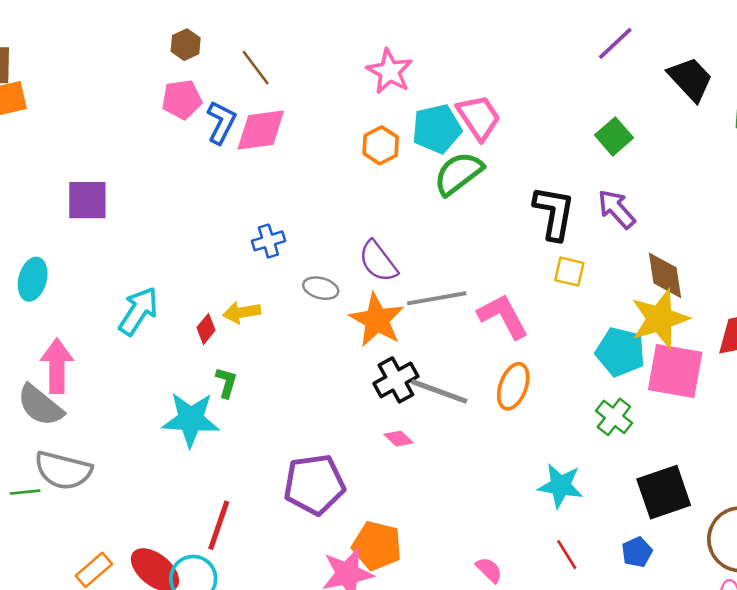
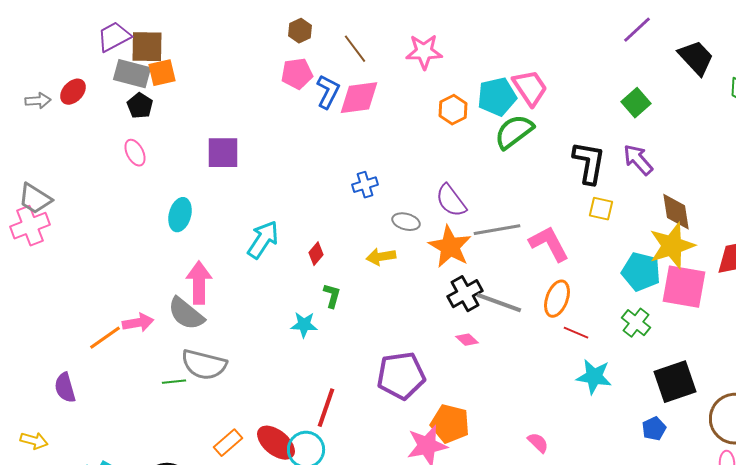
pink star: (390, 71) -> (424, 52), moved, turned -30
yellow arrow: (242, 312) -> (381, 257), moved
cyan star: (191, 419) -> (304, 325), size x0.6
red line: (567, 555) -> (576, 333), moved, turned -35

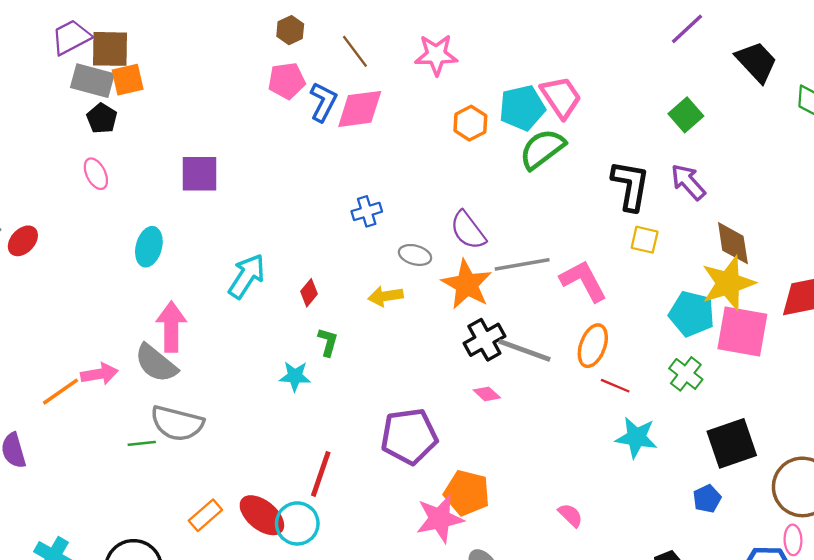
red ellipse: (73, 92) -> (23, 241), moved

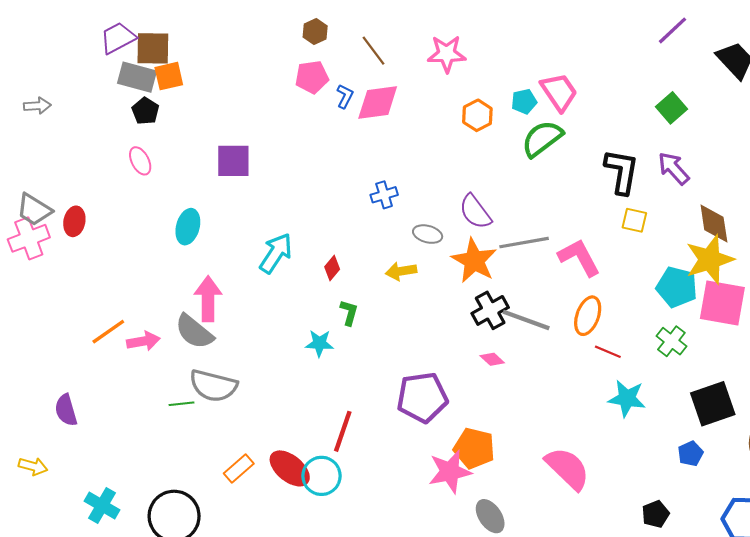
blue L-shape: (323, 102) -> (345, 96), size x0.7
cyan pentagon: (522, 108) -> (524, 102), size x0.6
red ellipse: (23, 241) -> (74, 221), turned -32
orange line: (61, 392) -> (108, 332), moved
pink semicircle: (570, 515) -> (568, 468), size x2.0

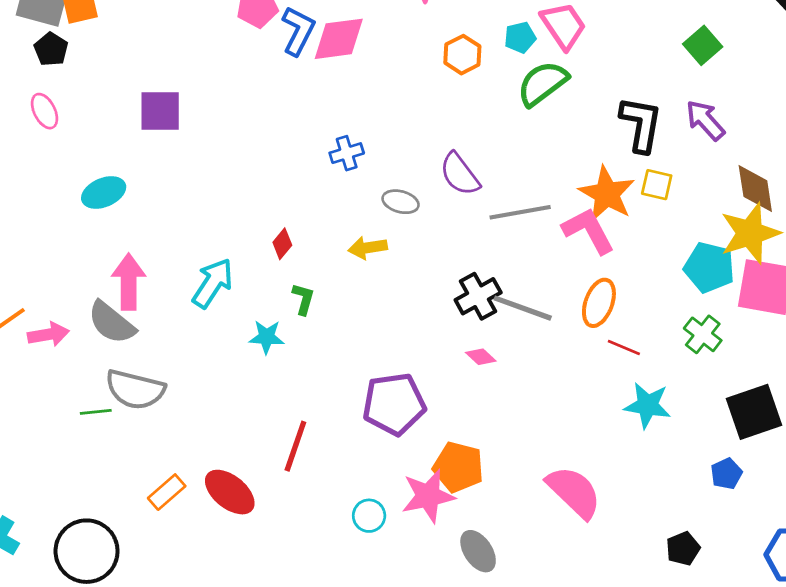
blue L-shape: (345, 96) -> (298, 31), size x1.6
cyan ellipse: (188, 227) -> (104, 192), turned 52
cyan arrow: (276, 253) -> (213, 283), moved
orange star: (474, 261) -> (607, 194), moved
cyan circle: (321, 476) -> (369, 516), moved, size x0.7

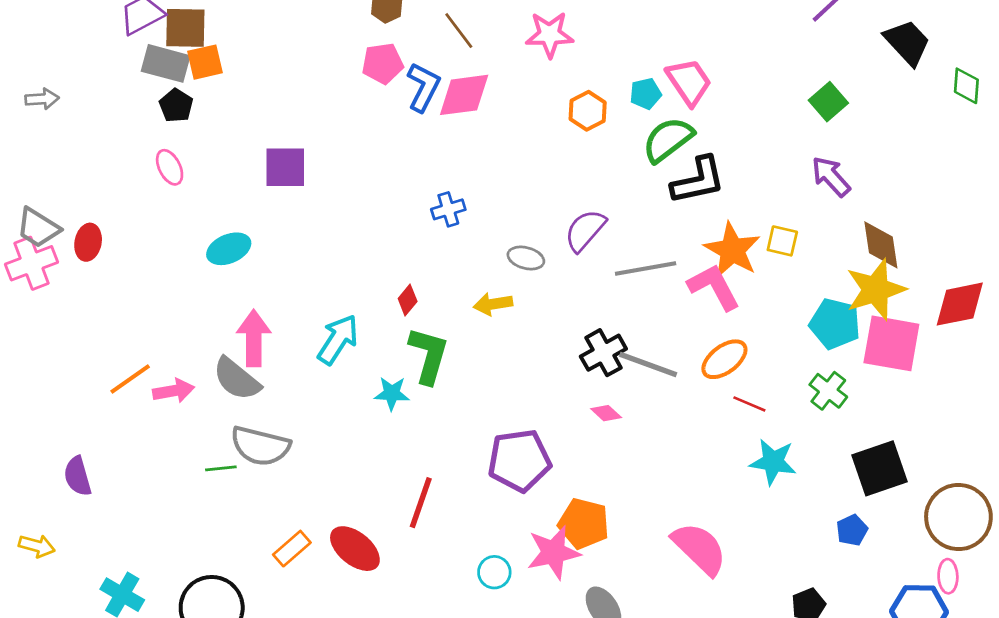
black L-shape: (641, 124) -> (698, 180), moved, turned 68
blue cross: (347, 153) -> (448, 209), moved
purple semicircle: (460, 174) -> (585, 230), turned 78
green L-shape: (303, 299) -> (429, 355), size x1.8
orange ellipse: (599, 303) -> (724, 359), turned 33

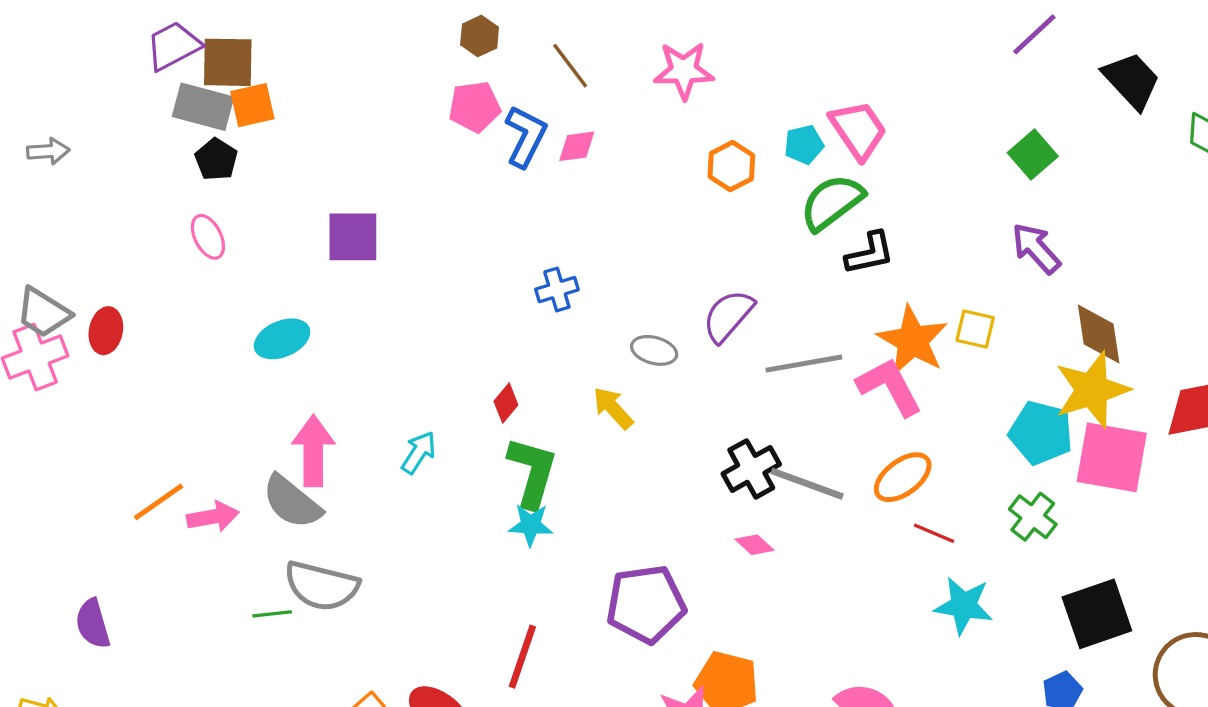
pink diamond: (464, 95) -> (577, 146), size x0.6
black L-shape: (698, 180) -> (870, 253), size x0.7
yellow arrow: (493, 304) -> (613, 408), turned 57
cyan arrow: (338, 340) -> (419, 452), size x0.7
cyan star: (392, 393) -> (531, 525), moved

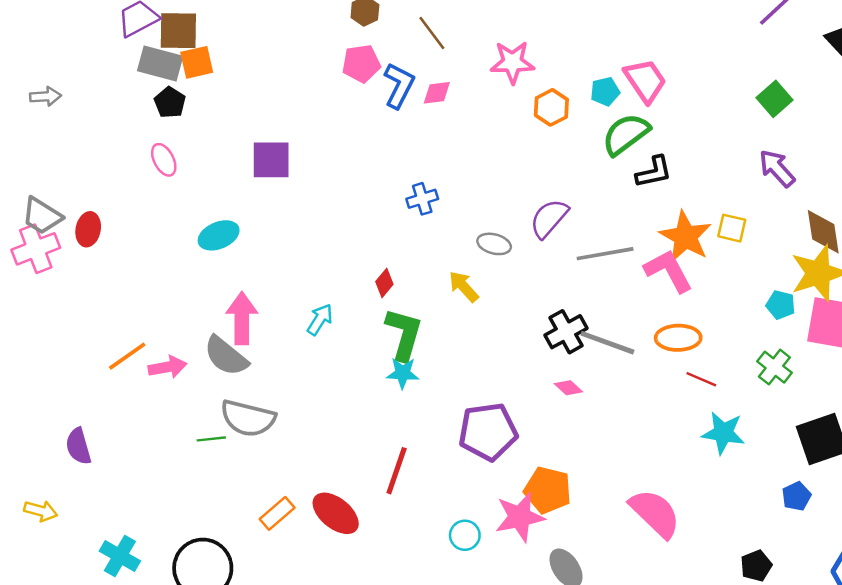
pink star: (684, 71) -> (512, 62), moved
cyan pentagon: (1041, 433) -> (781, 305), size x0.6
orange ellipse: (903, 477) -> (678, 338), turned 36

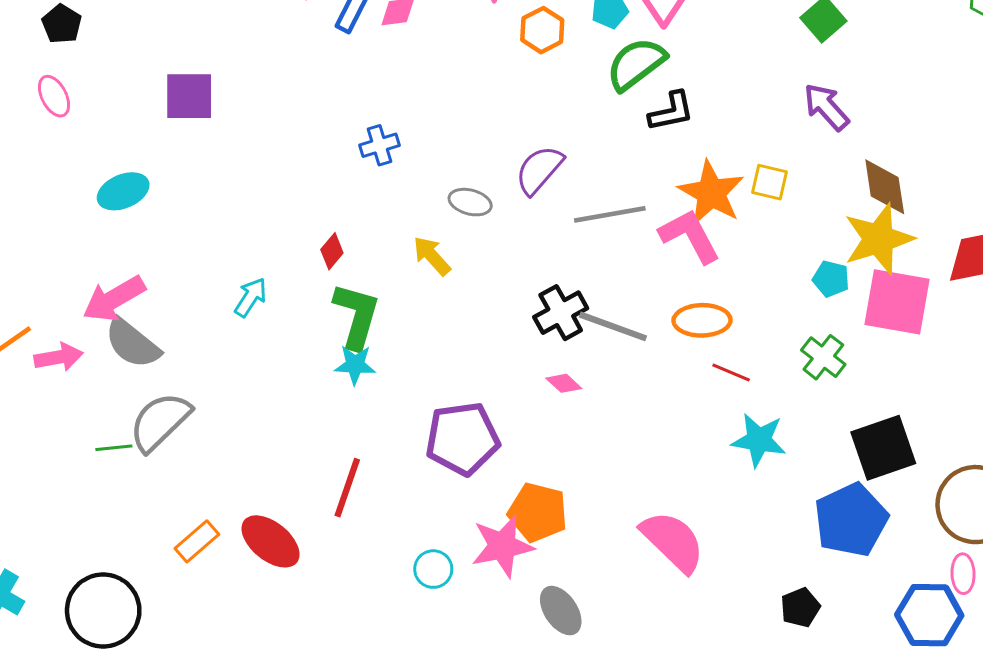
pink arrow: (242, 318) -> (114, 299), moved, turned -120
gray semicircle: (248, 418) -> (160, 422), turned 122
blue pentagon: (796, 496) -> (851, 520), size x2.0

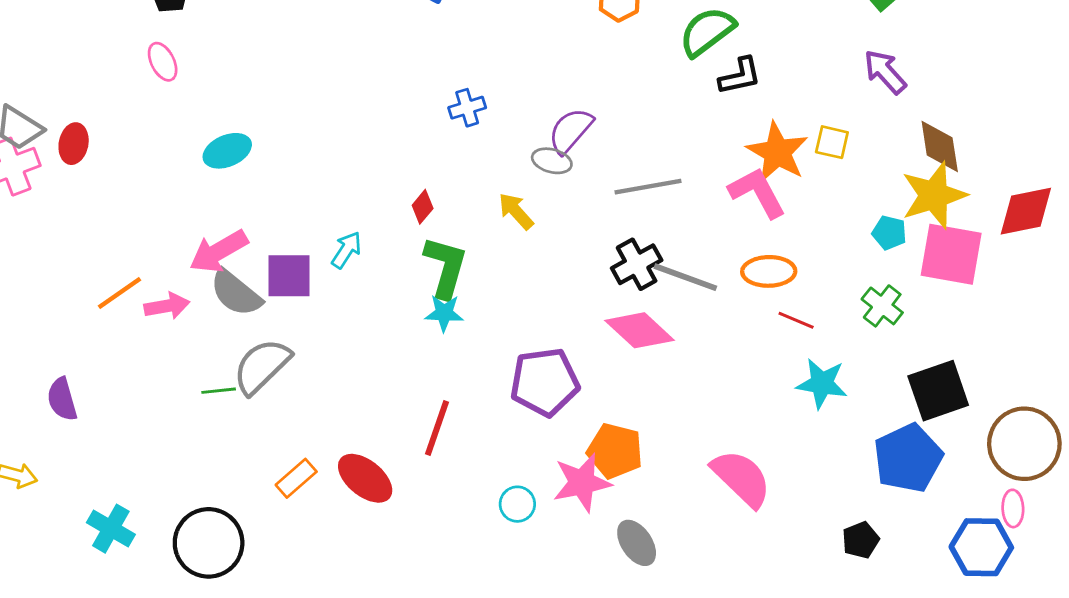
purple square: (189, 96) -> (289, 276), moved
purple semicircle: (539, 170) -> (571, 131), moved
gray line: (610, 214) -> (648, 187), moved
pink diamond: (564, 383) -> (639, 330), size x2.0

